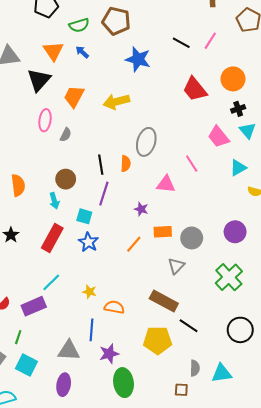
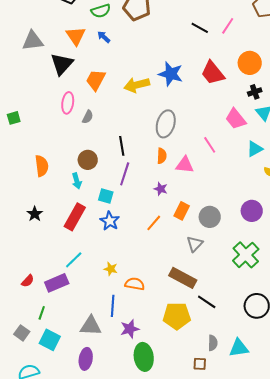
blue star: (138, 59) -> (171, 74), moved
orange semicircle: (126, 164) -> (162, 156), moved
orange rectangle: (163, 232) -> (182, 211), turned -60

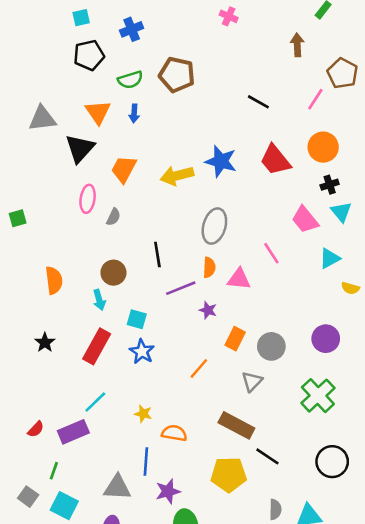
pink line: (228, 26) -> (315, 99), moved
blue arrow: (104, 37) -> (134, 113), turned -128
purple line: (125, 174) -> (181, 288), moved, turned 50
orange line: (154, 223) -> (199, 368), moved

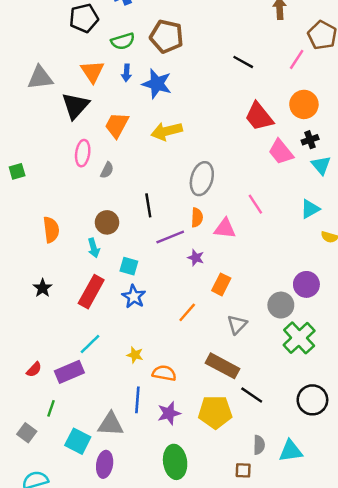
blue star: (221, 161) -> (157, 84), moved
pink trapezoid: (305, 220) -> (281, 152), moved
gray circle: (271, 346) -> (281, 305), moved
purple star: (168, 491) -> (169, 413), moved
cyan square: (64, 506) -> (78, 441), moved

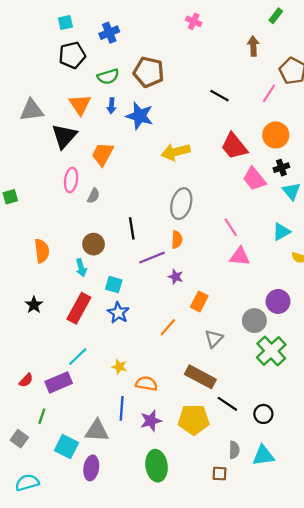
yellow arrow: (167, 131) -> (176, 152), moved
pink triangle: (225, 228) -> (240, 256), moved
black circle: (312, 400) -> (263, 414), moved, size x0.7

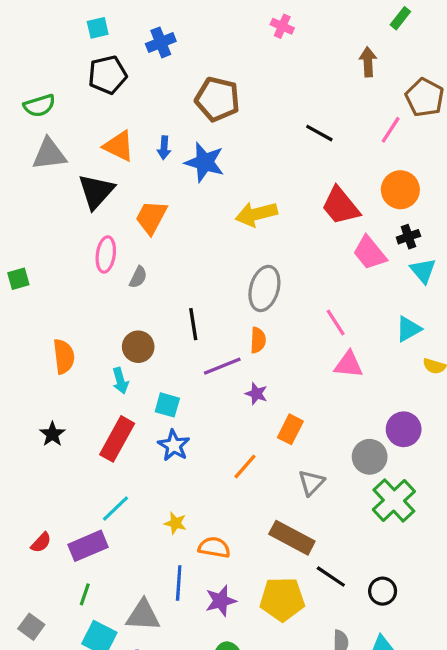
green semicircle: (108, 76) -> (39, 106), moved
orange triangle: (80, 105) -> (119, 146), turned -30
green line: (42, 416) -> (85, 594), moved

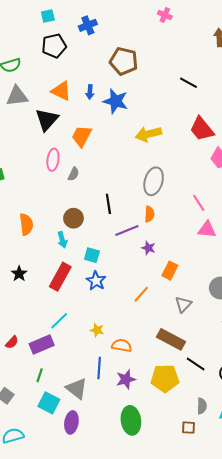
gray triangle: (143, 615) -> (77, 389), turned 35

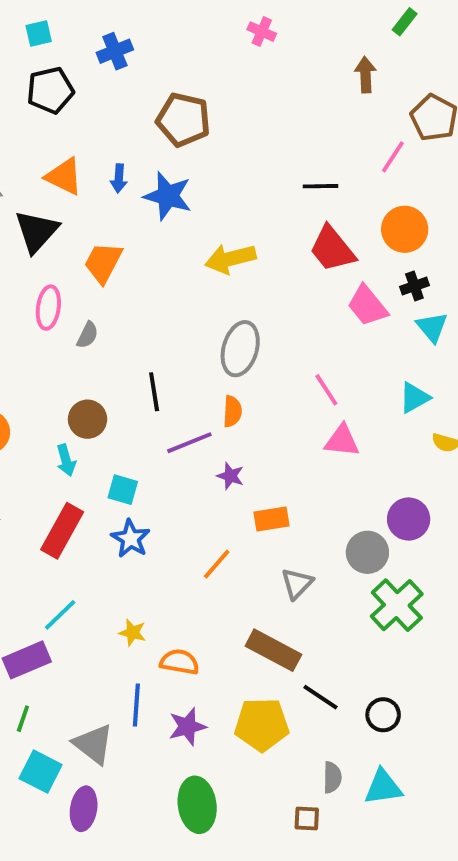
black line: (188, 83) -> (320, 186), moved, turned -30
orange rectangle: (170, 271) -> (272, 519), turned 54

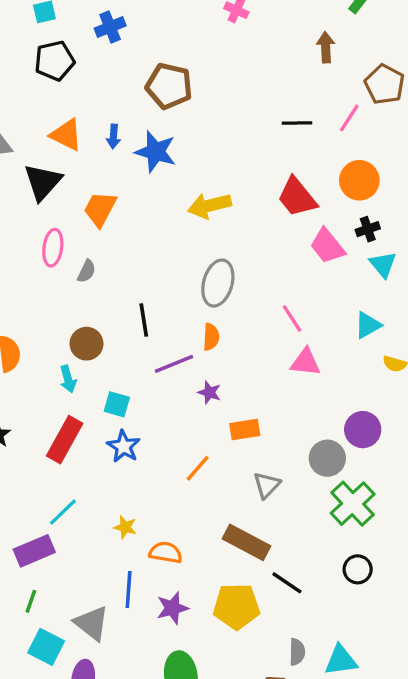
black line: (320, 186) -> (297, 123), moved
black circle: (383, 715) -> (358, 569), moved

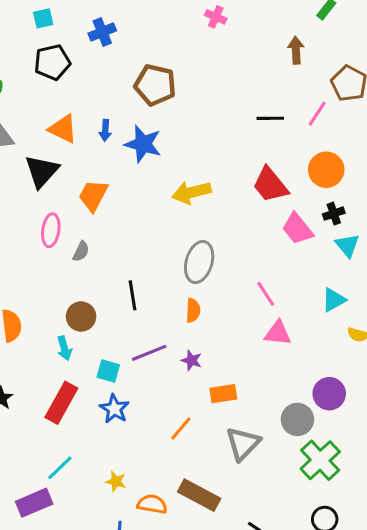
purple line: (174, 364) -> (149, 353), moved
gray triangle: (267, 485) -> (243, 444), size x1.4
brown rectangle: (246, 542) -> (199, 495), moved

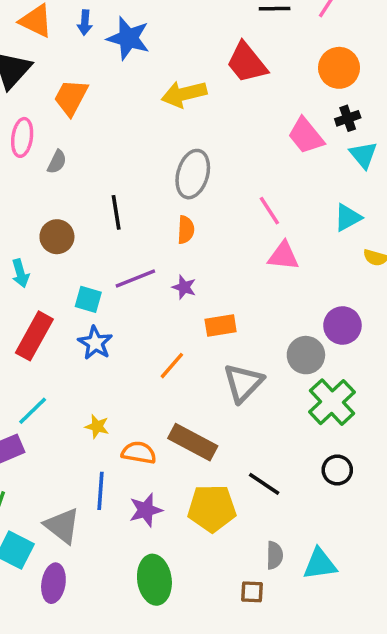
red trapezoid: (270, 185) -> (247, 63), moved
cyan arrow: (64, 348) -> (20, 273), moved

